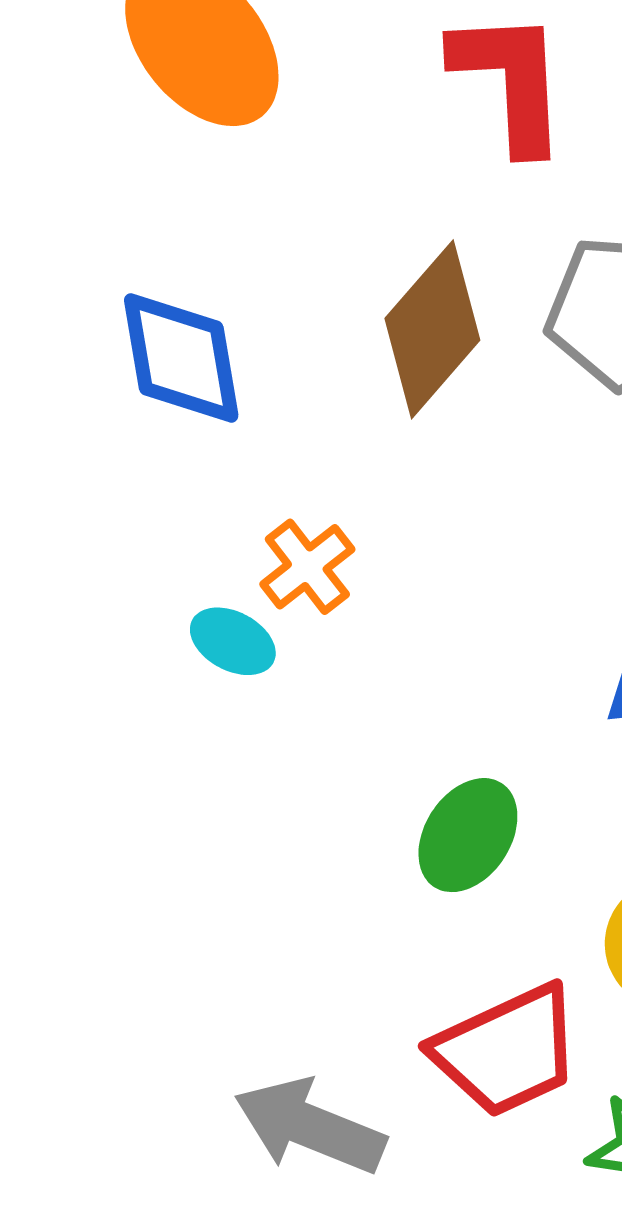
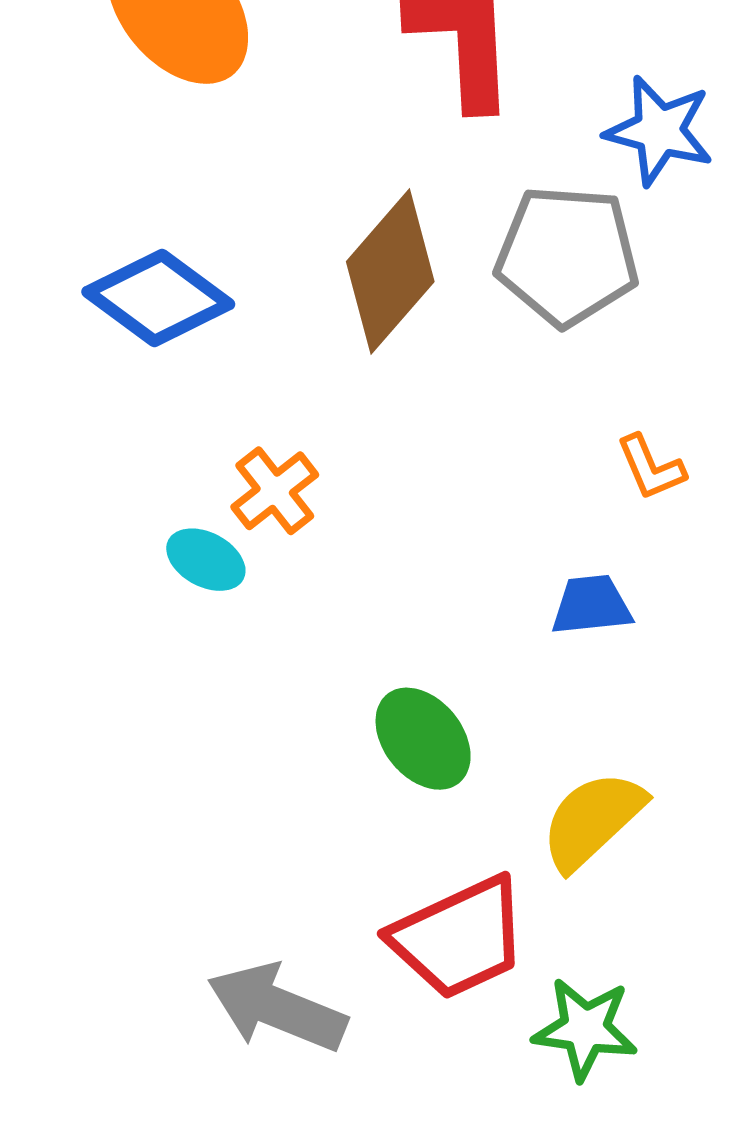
blue diamond: (181, 358) -> (158, 298), turned -44
green ellipse: (468, 835) -> (423, 739), turned -72

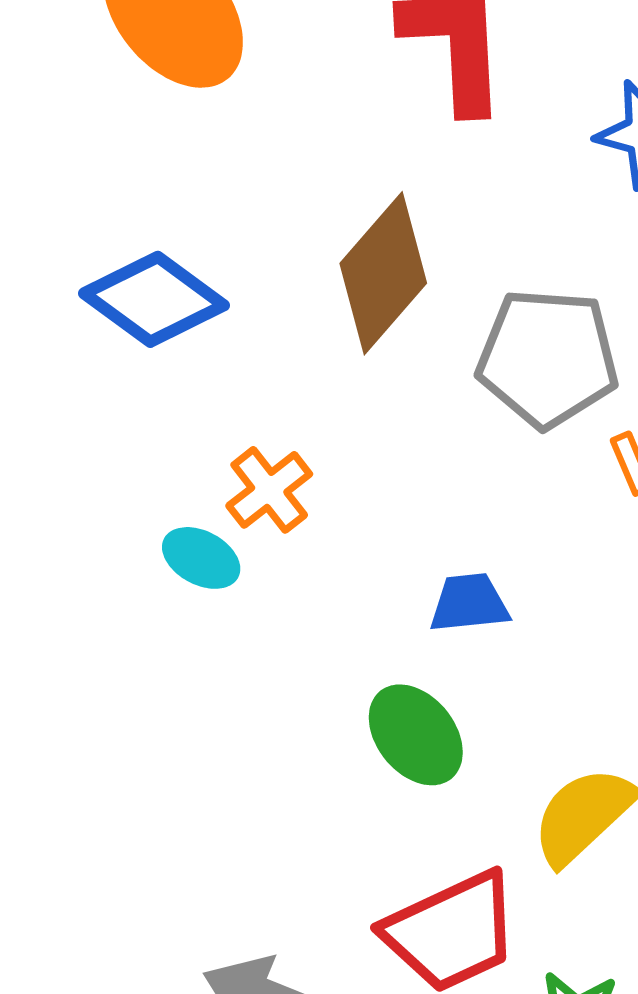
gray pentagon: (567, 256) -> (548, 358), moved
blue trapezoid: (591, 605) -> (469, 603), moved

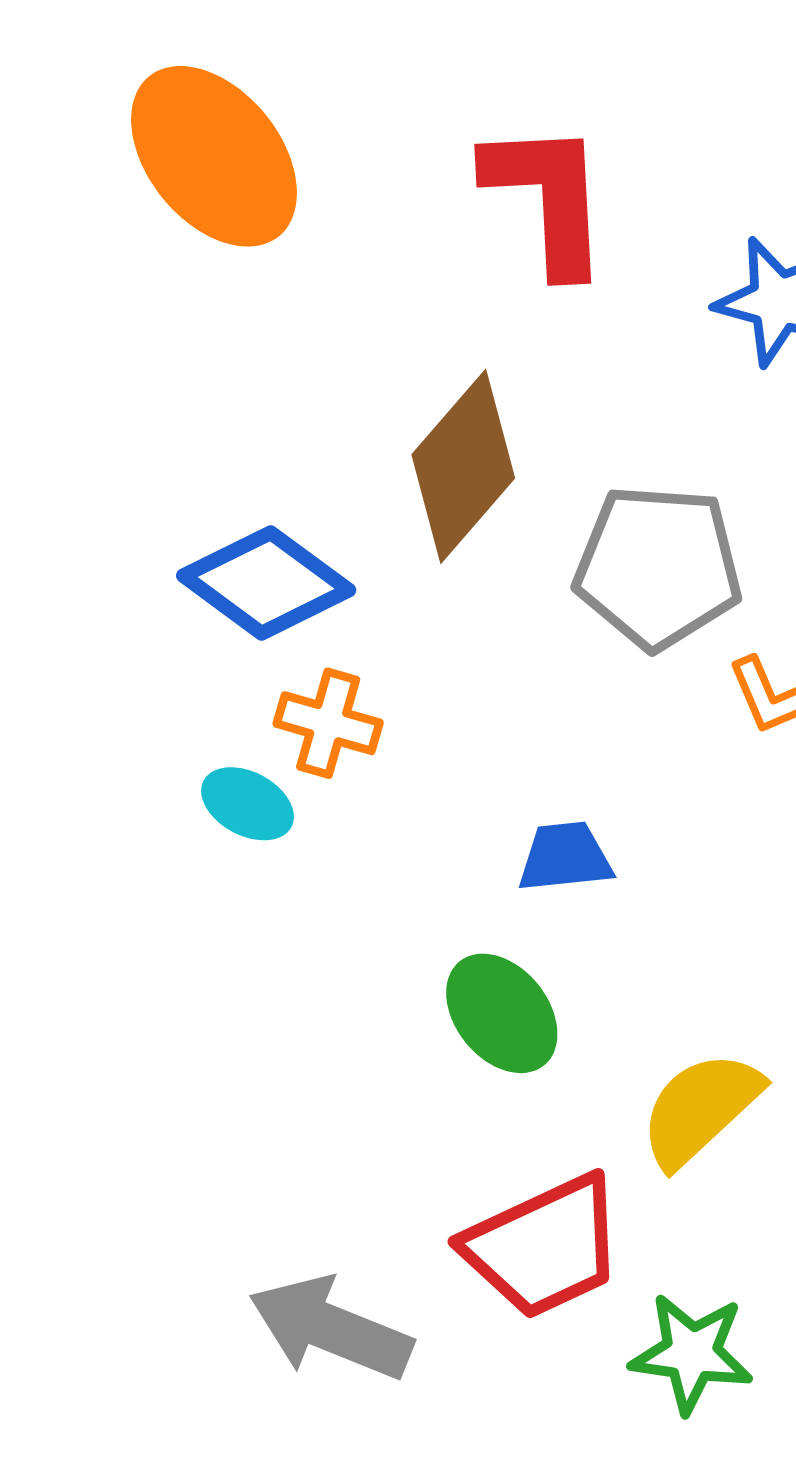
blue diamond: (154, 299) -> (266, 583), moved
orange cross: (269, 490) -> (328, 723), turned -36

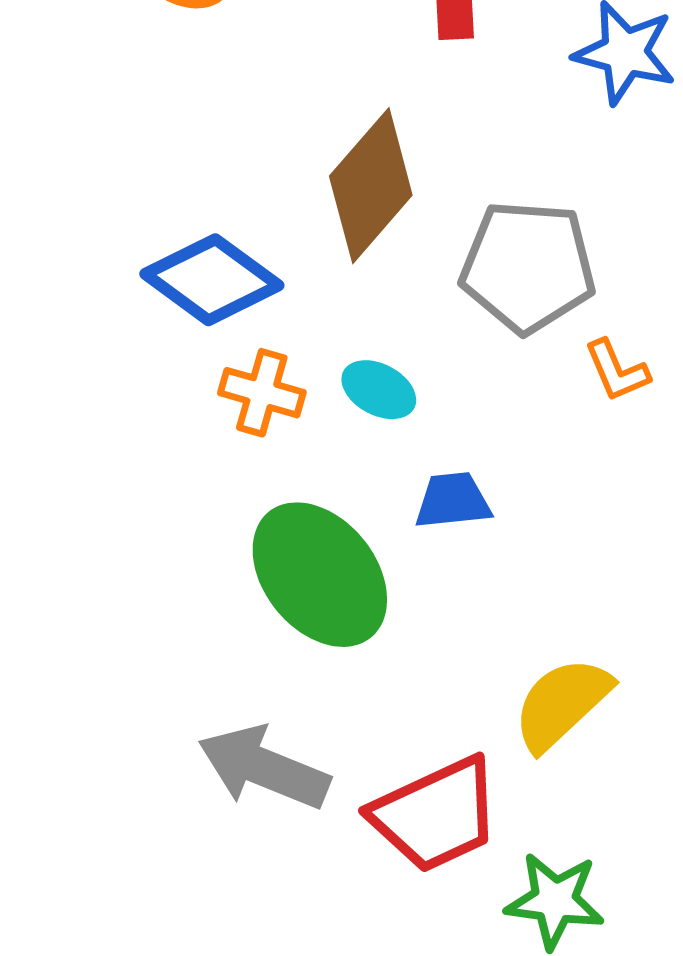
cyan ellipse: (248, 804) -> (379, 390), moved
green ellipse: (502, 1013) -> (320, 575), moved, size x1.5
gray arrow: (331, 1328) -> (264, 768), moved

